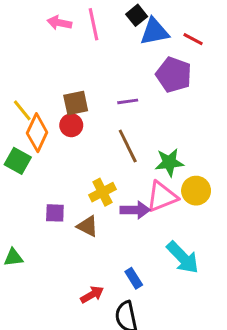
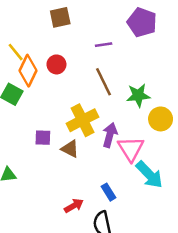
brown square: (76, 103) -> (60, 17), moved
yellow cross: (102, 192) -> (82, 120), size x1.4
pink triangle: (162, 197) -> (131, 149), moved, turned -40
purple arrow: (135, 210) -> (110, 135), turned -75

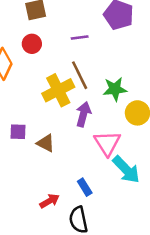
red circle: (56, 64) -> (32, 44), moved
yellow cross: (82, 120) -> (58, 90), moved
purple arrow: (110, 135) -> (83, 114), moved

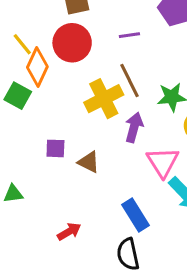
red circle: (32, 44) -> (72, 43), size x1.6
blue rectangle: (85, 187) -> (136, 215), size x1.5
red arrow: (49, 201) -> (69, 232), moved

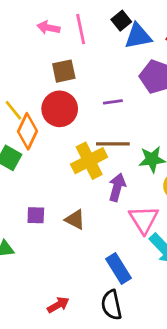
brown line: (129, 81) -> (113, 144), turned -64
purple square: (55, 148) -> (36, 215), moved
red arrow: (69, 232) -> (58, 305), moved

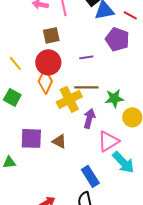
orange diamond: (27, 131) -> (45, 81), moved
purple square: (36, 215) -> (31, 138), size x1.6
pink triangle: (144, 219) -> (108, 141), turned 30

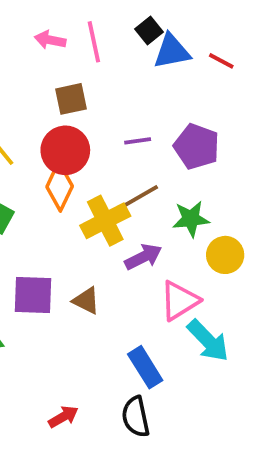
purple pentagon: (117, 39) -> (197, 147), moved
brown line: (86, 87) -> (138, 198), turned -30
purple arrow: (89, 118) -> (143, 257), turned 48

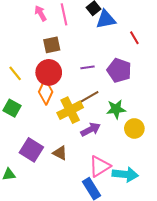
pink arrow: (50, 40) -> (41, 13), turned 49
red line: (221, 61) -> (134, 38), moved, turned 32
purple square: (33, 295) -> (31, 150), turned 30
pink triangle: (179, 301) -> (100, 166), moved
cyan arrow: (208, 341) -> (125, 174), turned -40

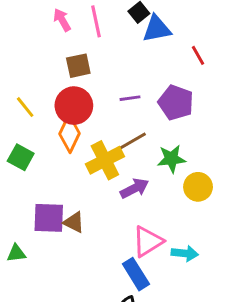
purple square: (31, 150) -> (49, 218), turned -30
brown triangle: (60, 153) -> (74, 222), moved
cyan arrow: (125, 174) -> (185, 253), size x0.7

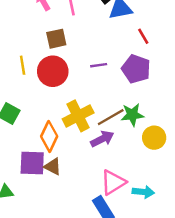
red line: (198, 55) -> (143, 36), moved
yellow line: (25, 107) -> (23, 65), moved, turned 30
orange diamond: (69, 134) -> (49, 136), moved
brown line: (130, 143) -> (111, 117), moved

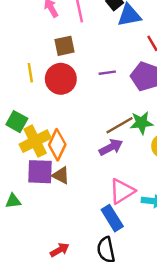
yellow cross: (78, 116) -> (35, 141), moved

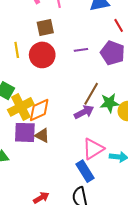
green star: (141, 123) -> (109, 103), moved
brown line: (119, 125) -> (91, 94), turned -30
orange diamond: (57, 145) -> (39, 110), turned 40

